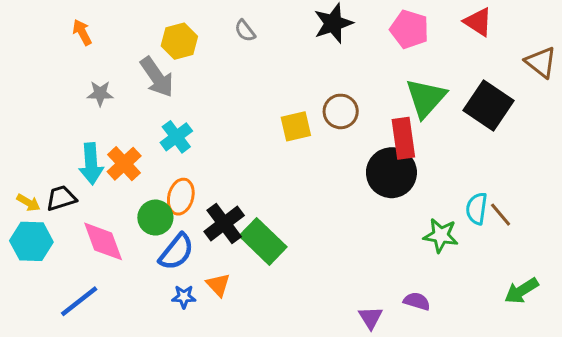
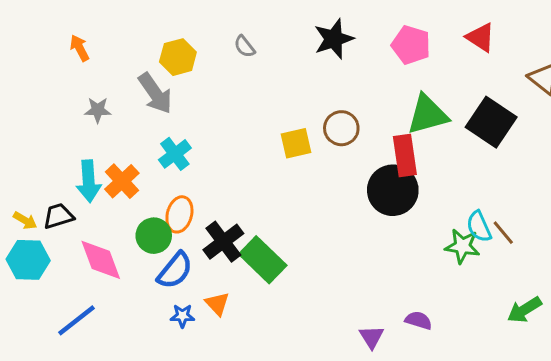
green triangle: (426, 98) -> (428, 115), turned 33
cyan semicircle: (477, 209) -> (479, 227), turned -32
green star: (441, 235) -> (462, 246), moved

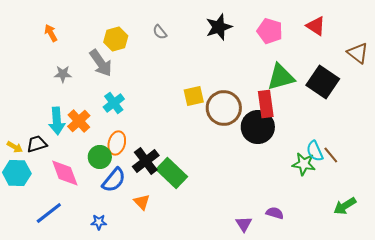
brown circle: (341, 128) -> (224, 108), moved, size x1.5
blue star: (182, 316) -> (99, 222), moved

